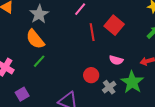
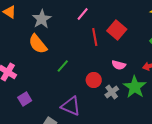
green line: (39, 61) -> (63, 66), moved

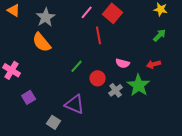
red square: (117, 30) -> (113, 13), moved
green line: (63, 66) -> (77, 66), moved

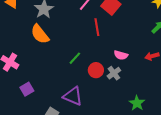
green star: (139, 85) -> (137, 103), moved, size x0.7
gray cross: (116, 90) -> (114, 73), moved

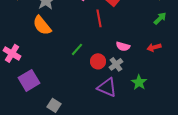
purple square: (27, 89) -> (29, 80), size x1.5
purple triangle: (73, 96) -> (107, 87), moved
green star: (137, 103) -> (139, 82), moved

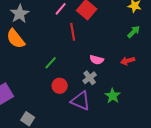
red circle: (98, 61) -> (60, 86), moved

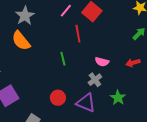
green line: (51, 63) -> (63, 59), moved, turned -56
red circle: (60, 86) -> (58, 98), moved

